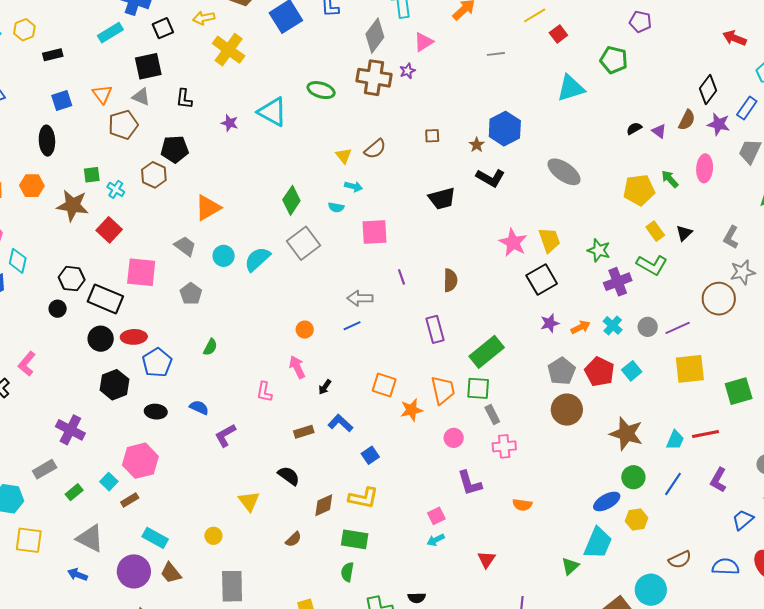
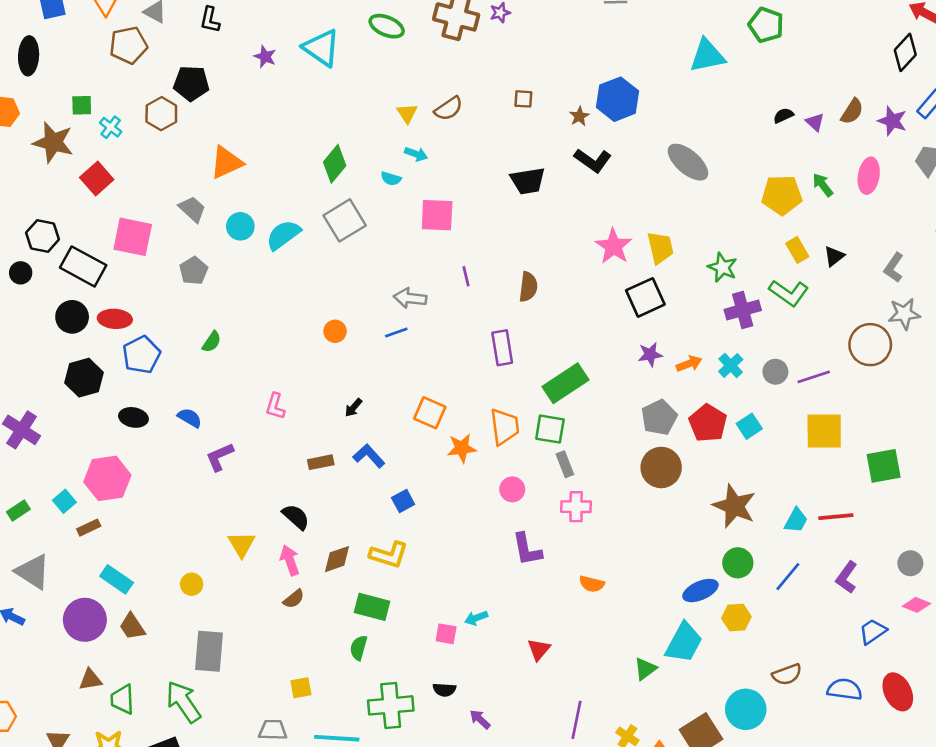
black diamond: (708, 89) -> (905, 52), moved
pink arrow: (297, 367) -> (290, 560), moved
pink square: (436, 516) -> (446, 634), moved, turned 30

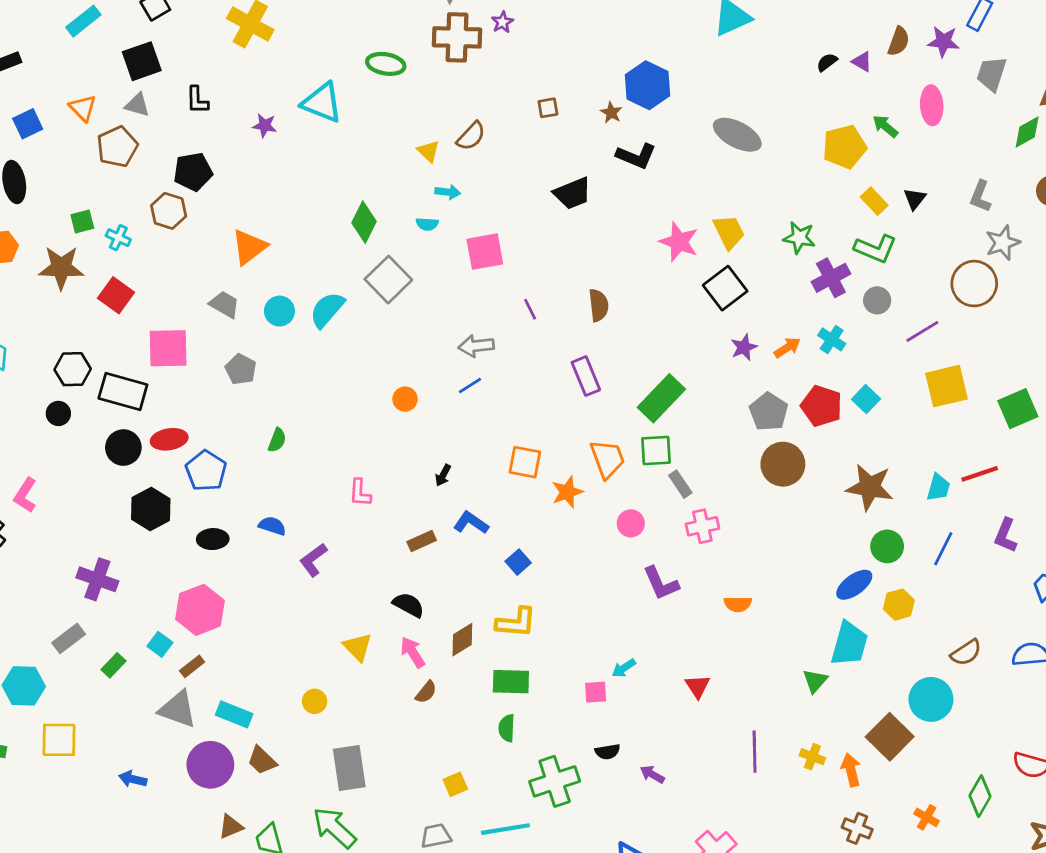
gray circle: (775, 372) -> (877, 300), moved
gray triangle: (33, 572) -> (178, 709), moved

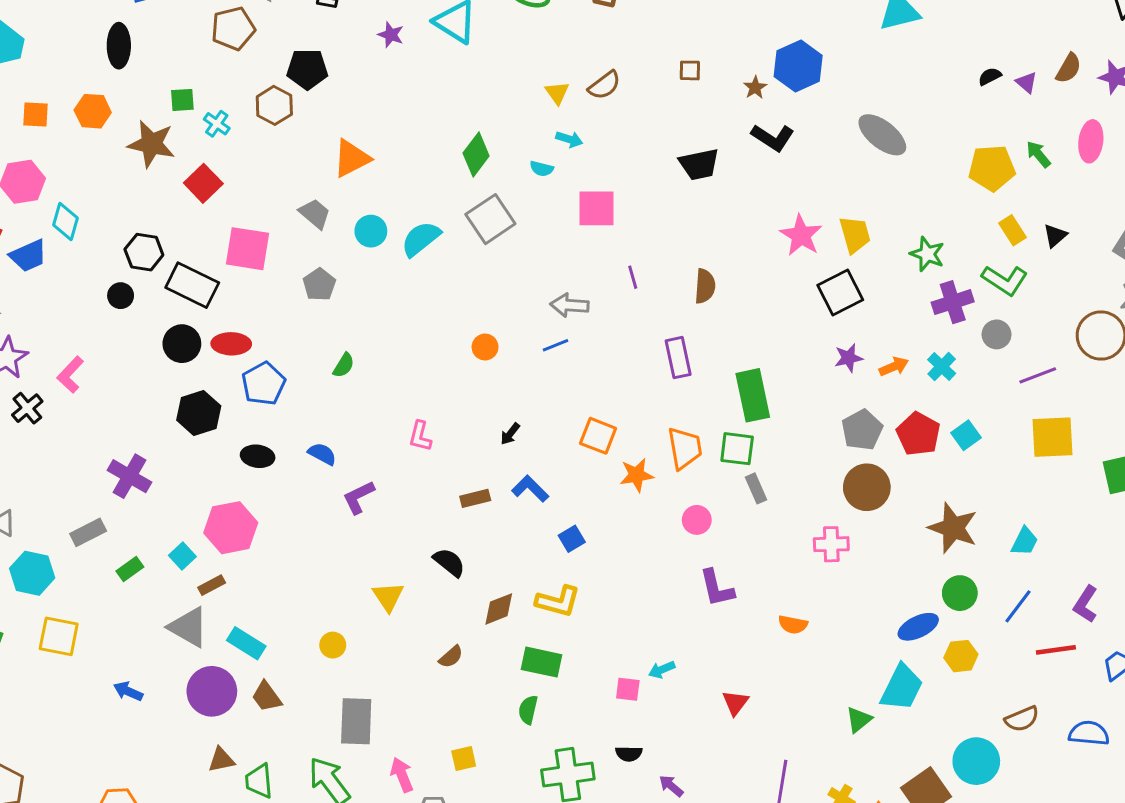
green rectangle: (661, 398) -> (753, 395), turned -66
red line: (980, 474) -> (1056, 650), moved
pink cross: (702, 526) -> (831, 544), moved
pink arrow: (413, 652) -> (402, 775), moved

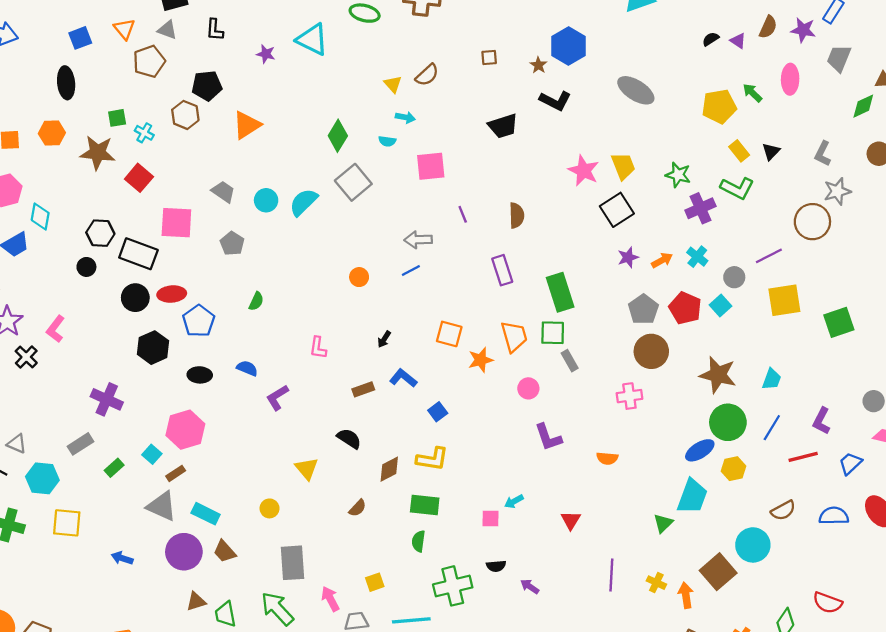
orange triangle: (352, 158) -> (247, 125), moved
gray circle: (997, 334) -> (734, 277), moved
green circle: (960, 593) -> (728, 422), size x1.4

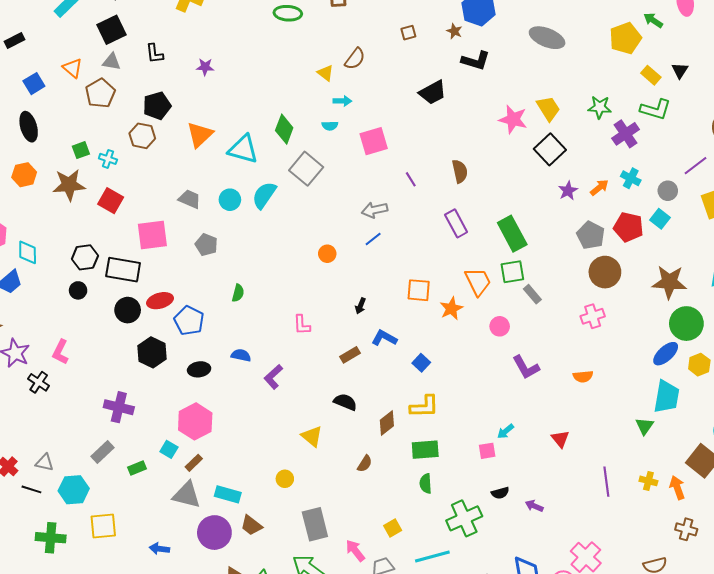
cyan triangle: (312, 40) -> (243, 149), moved
green rectangle: (114, 468) -> (137, 468), turned 30

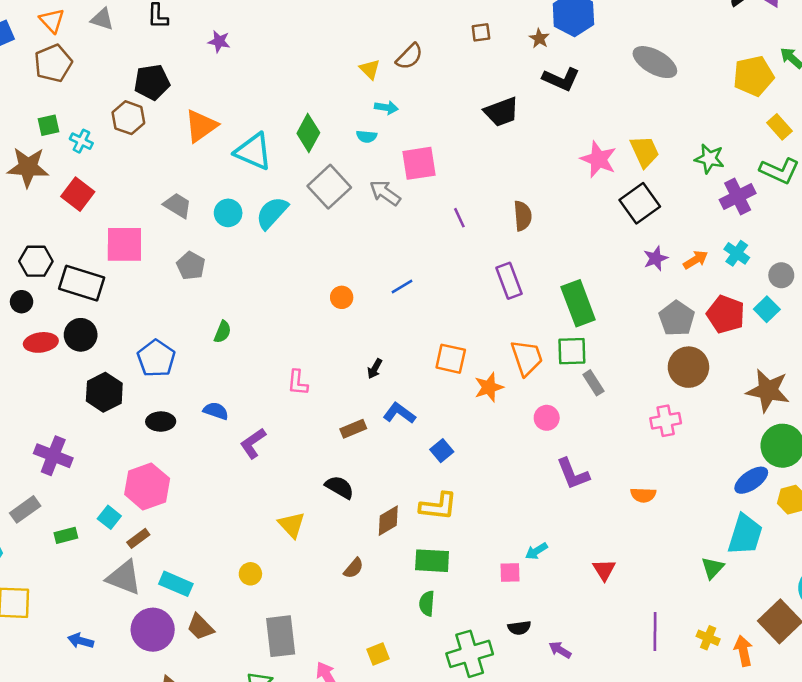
brown pentagon: (100, 93) -> (53, 63), moved
gray arrow: (375, 210) -> (385, 193), moved, turned 40
red ellipse: (160, 301) -> (41, 342), moved

